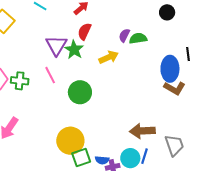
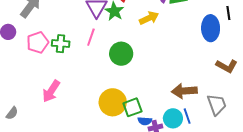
pink line: (50, 75) -> (91, 37), turned 48
brown L-shape: (175, 88) -> (227, 66), moved
blue line: (144, 156) -> (187, 116), turned -35
green square: (81, 158) -> (132, 107), moved

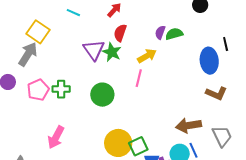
pink line: (91, 37) -> (139, 78), moved
green circle: (121, 54) -> (102, 95), moved
brown L-shape: (227, 66) -> (216, 93), moved

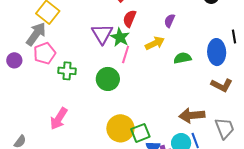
green semicircle: (174, 34) -> (182, 58), moved
pink line: (139, 78) -> (126, 54), moved
pink pentagon: (38, 90) -> (45, 53), moved

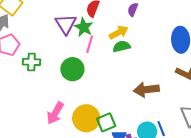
green semicircle: (182, 58) -> (122, 46), moved
brown arrow: (192, 115) -> (146, 90), moved
pink arrow: (59, 119) -> (55, 113), moved

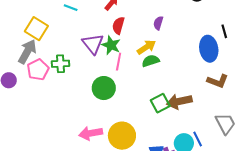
green cross: (31, 62) -> (60, 64), moved
pink arrow: (55, 113) -> (91, 133), turned 55
green square: (106, 122) -> (160, 103), moved

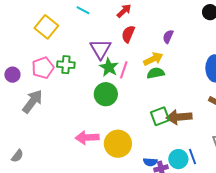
green star: (111, 45) -> (109, 67), moved
gray arrow: (27, 52) -> (32, 101), moved

